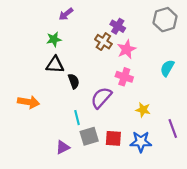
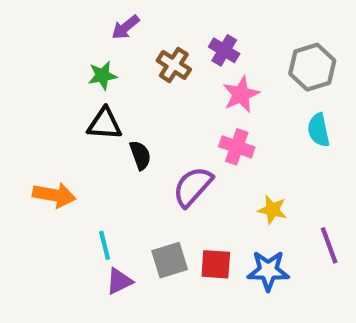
gray hexagon: (165, 20) -> (312, 67), moved
brown cross: (103, 42) -> (174, 65), moved
cyan semicircle: (167, 68) -> (319, 130), turned -42
cyan line: (77, 118) -> (105, 245), moved

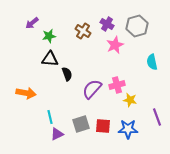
purple arrow: (126, 27) -> (32, 23), moved
gray hexagon: (312, 67) -> (137, 26), moved
pink cross: (237, 147) -> (117, 85), moved, turned -35

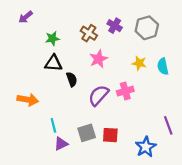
purple arrow: (32, 23) -> (26, 17), moved
pink star: (115, 45) -> (99, 59), moved
yellow star: (130, 100) -> (139, 63), moved
blue star: (128, 129) -> (146, 147), moved, turned -30

